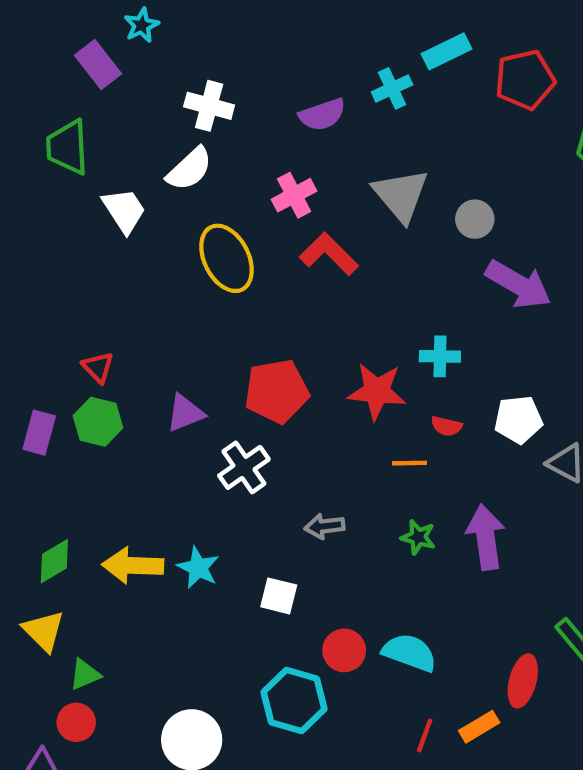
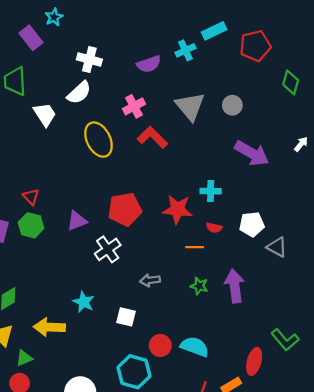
gray circle: (475, 219) -> (232, 105), moved
yellow arrow: (133, 565) -> (49, 327), moved

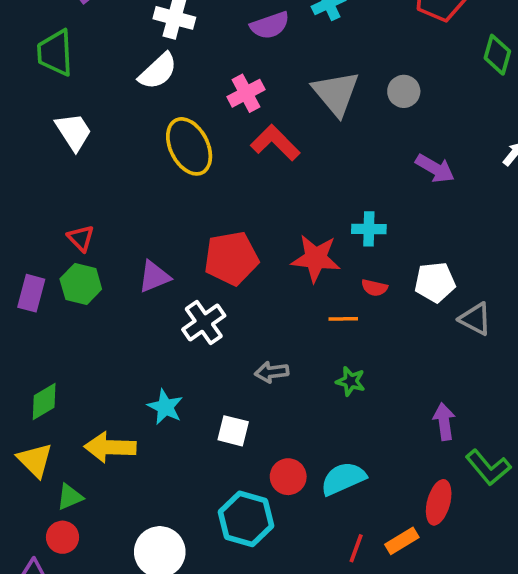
white trapezoid: (45, 114) -> (74, 132), moved
purple arrow: (252, 153) -> (435, 168), size x0.7
purple arrow: (235, 286) -> (444, 422), moved, size x0.7
cyan semicircle: (195, 347) -> (343, 478), turned -44

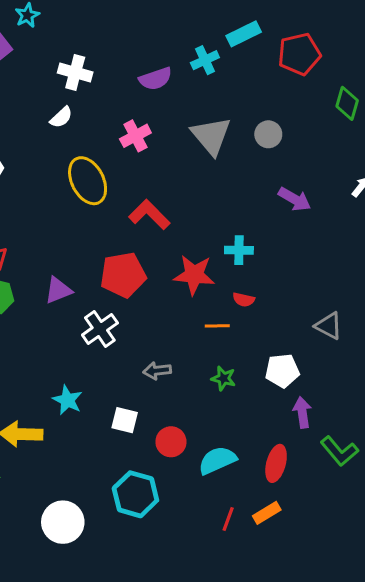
white semicircle: (158, 71) -> (61, 117), size x0.7
red L-shape: (275, 143) -> (149, 215), moved
white pentagon: (435, 282) -> (282, 371), moved
red circle: (288, 477) -> (171, 442), moved
red ellipse: (439, 502) -> (276, 463), moved

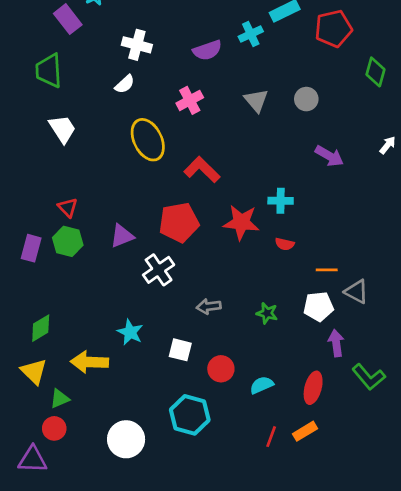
gray triangle: (211, 136) -> (256, 100), size x0.7
orange line: (217, 326) -> (327, 270), moved
gray triangle: (329, 326) -> (356, 292), moved
cyan semicircle: (217, 460) -> (262, 385), size x0.7

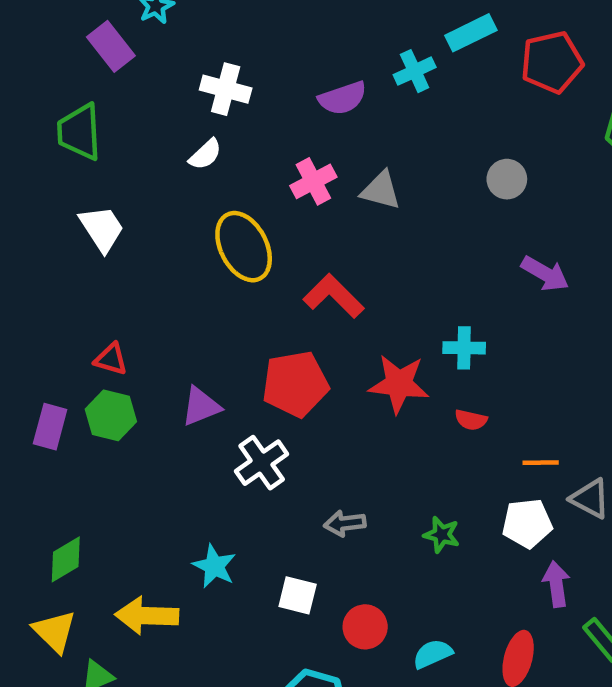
gray triangle: (256, 100) -> (381, 190), moved, turned -35
red triangle: (68, 207) -> (111, 359), turned -30

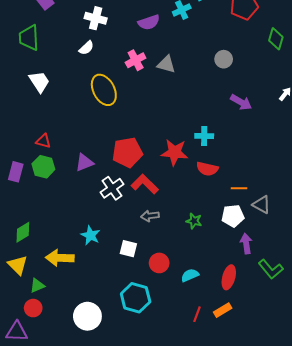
red L-shape: (334, 296) -> (145, 184), moved
red semicircle: (471, 420) -> (207, 169), size x1.5

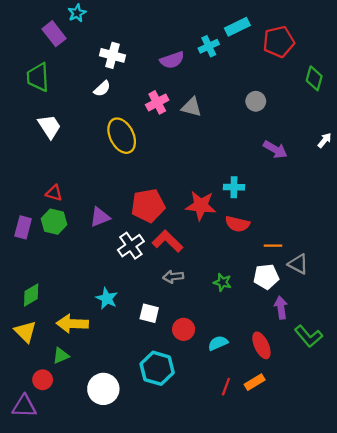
red ellipse: (229, 277) -> (261, 345), turned -40
green triangle: (37, 285) -> (61, 356), moved

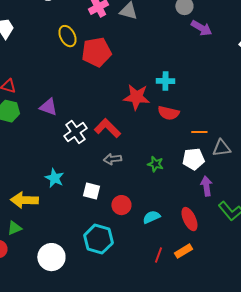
yellow ellipse: (122, 136) -> (67, 36), size x0.7
purple arrow: (275, 149) -> (201, 28), moved
red pentagon: (148, 206) -> (96, 52), moved
purple triangle: (100, 217) -> (48, 107), turned 42
gray triangle: (298, 264) -> (221, 148), turned -36

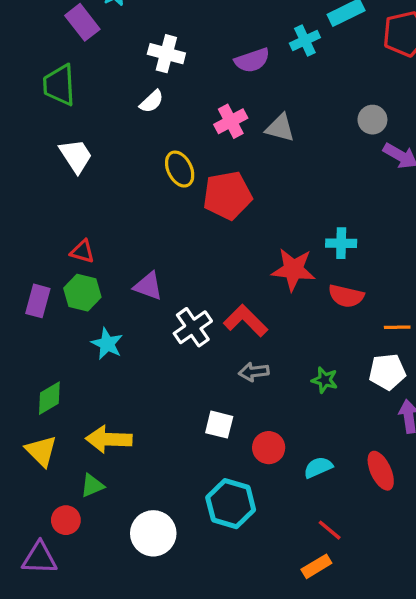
cyan star: (54, 178) -> (107, 344), moved
orange rectangle: (183, 251) -> (316, 566), moved
red line: (158, 255) -> (330, 530), turned -70

